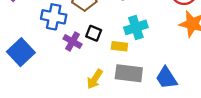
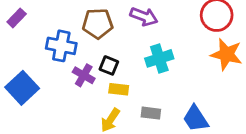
yellow rectangle: (119, 46) -> (119, 89), moved
gray rectangle: (129, 73) -> (151, 113), size x0.6

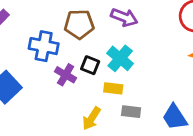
cyan cross: (159, 58) -> (120, 58), moved, turned -32
yellow rectangle: (119, 89) -> (113, 88), moved

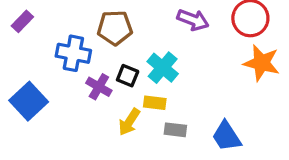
purple arrow: (124, 17) -> (193, 20), moved
yellow arrow: (91, 118) -> (129, 122), moved

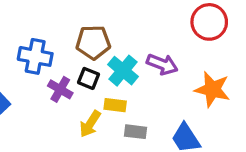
purple arrow: (193, 20) -> (162, 64), moved
brown pentagon: (115, 28) -> (93, 42), moved
orange star: (262, 63) -> (212, 89), moved

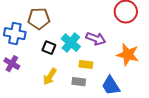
brown pentagon: (93, 42) -> (39, 19), moved
purple cross: (60, 89) -> (12, 64), moved
yellow rectangle: (115, 105) -> (86, 65), moved

